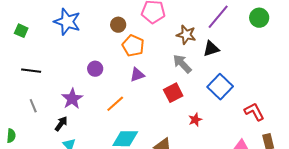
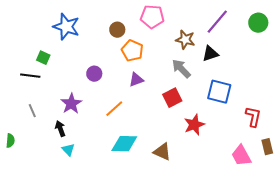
green square: (21, 31) -> (43, 58), moved
blue square: (220, 87) -> (219, 92), turned -30
red L-shape: (254, 112) -> (253, 117), turned 40
red star: (195, 120) -> (194, 125), size x1.5
black arrow: (61, 124) -> (60, 129), turned -56

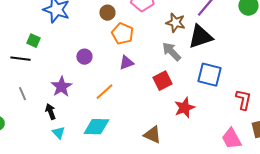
black triangle: (210, 54) -> (200, 37), size x1.5
cyan diamond: (124, 144) -> (96, 127), moved

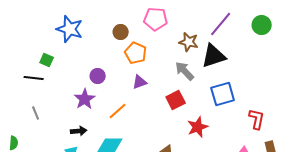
blue square: (209, 75) -> (223, 94), turned -30
purple star: (61, 87) -> (85, 99), moved
black arrow: (50, 112) -> (79, 131), moved, turned 105

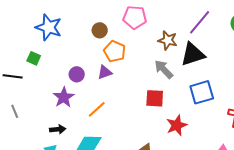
green square: (47, 60) -> (34, 58), moved
purple triangle: (140, 82) -> (105, 72), moved
red square: (176, 100) -> (155, 98), turned 30

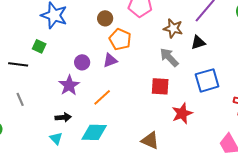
black triangle: (193, 54) -> (198, 42), size x0.6

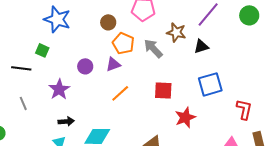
gray arrow: (169, 57) -> (153, 48), moved
purple star: (69, 85) -> (59, 89), moved
orange line: (102, 97) -> (120, 93), moved

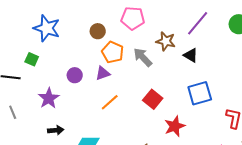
black triangle: (201, 46) -> (191, 55), turned 49
red square: (163, 90) -> (153, 99), turned 36

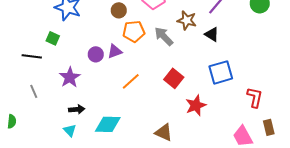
orange pentagon: (113, 52) -> (134, 31), turned -30
purple triangle: (103, 73) -> (115, 51), moved

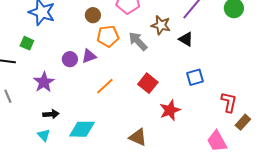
blue square: (221, 72) -> (195, 77), size x0.7
brown rectangle: (269, 127) -> (243, 122), moved, turned 56

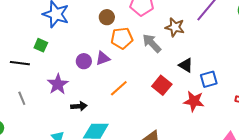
black triangle: (186, 39) -> (186, 65), moved
red star: (170, 110) -> (194, 101), moved, turned 30
black arrow: (51, 114) -> (79, 106), moved

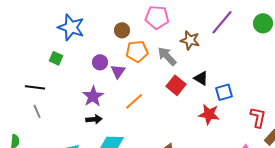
purple triangle: (103, 58) -> (118, 71), turned -35
purple circle: (84, 61) -> (100, 62), moved
black line: (20, 63) -> (35, 87), moved
purple star: (58, 84) -> (93, 96), moved
red square: (162, 85) -> (176, 85), moved

